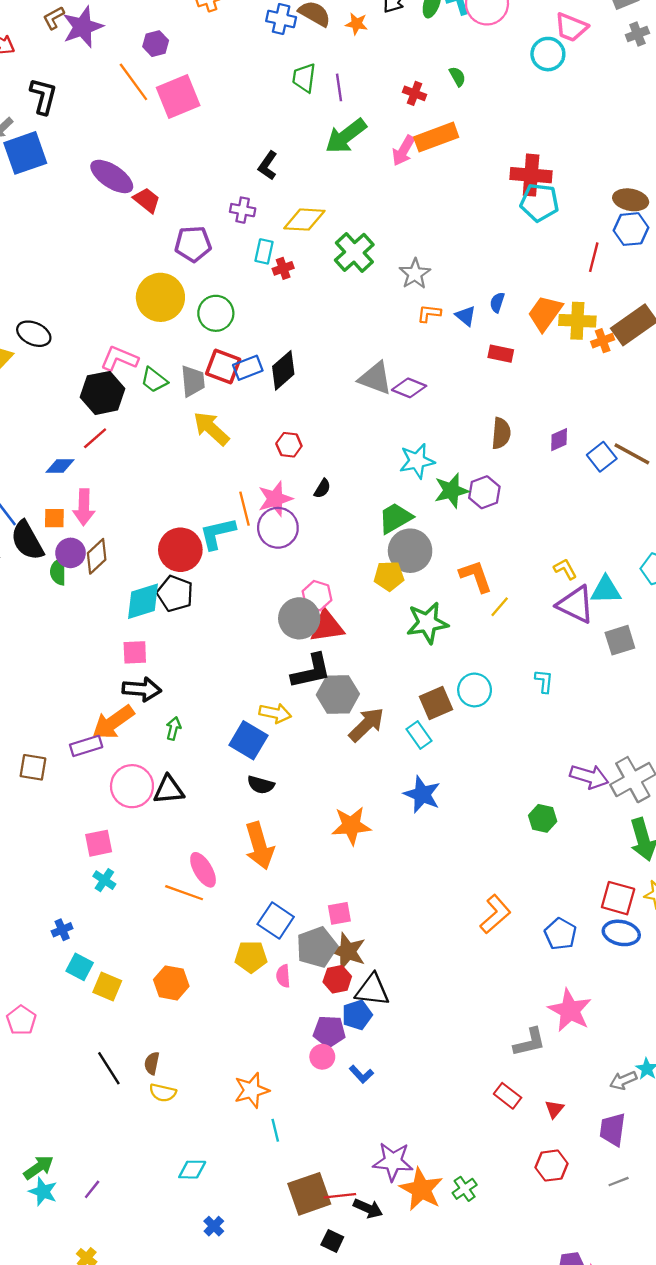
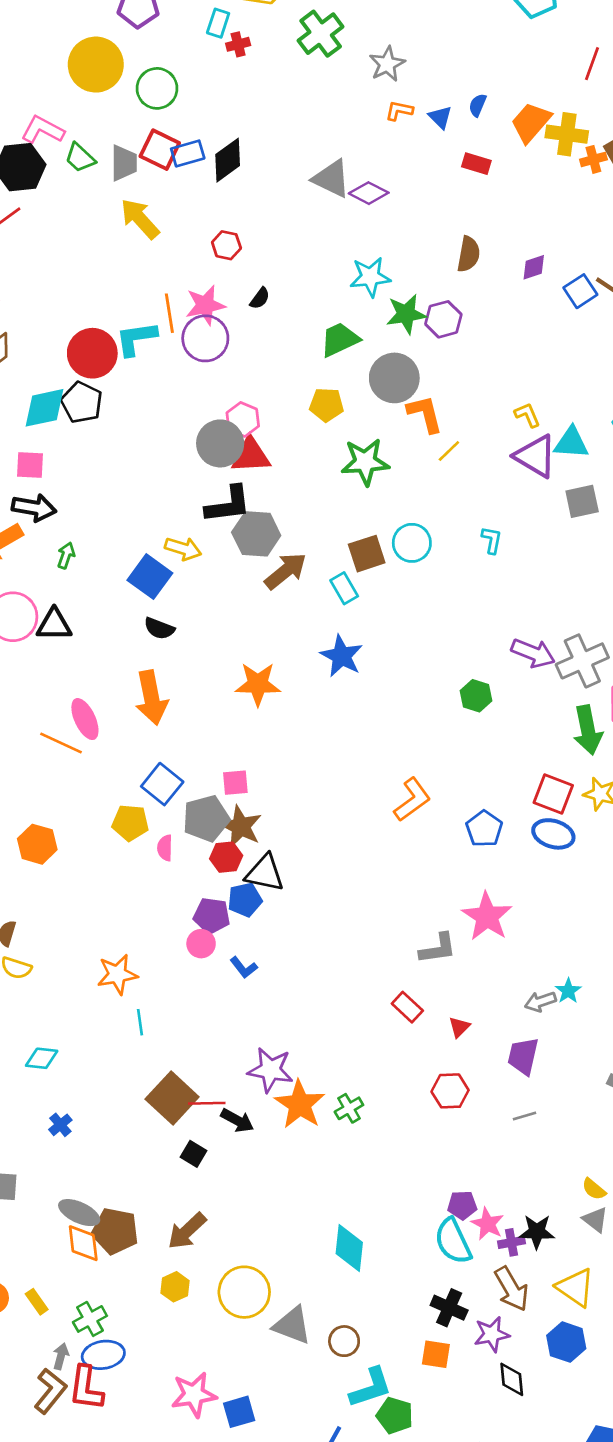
gray circle: (410, 551) -> (394, 378), moved
brown square: (309, 1194) -> (172, 1098), turned -33

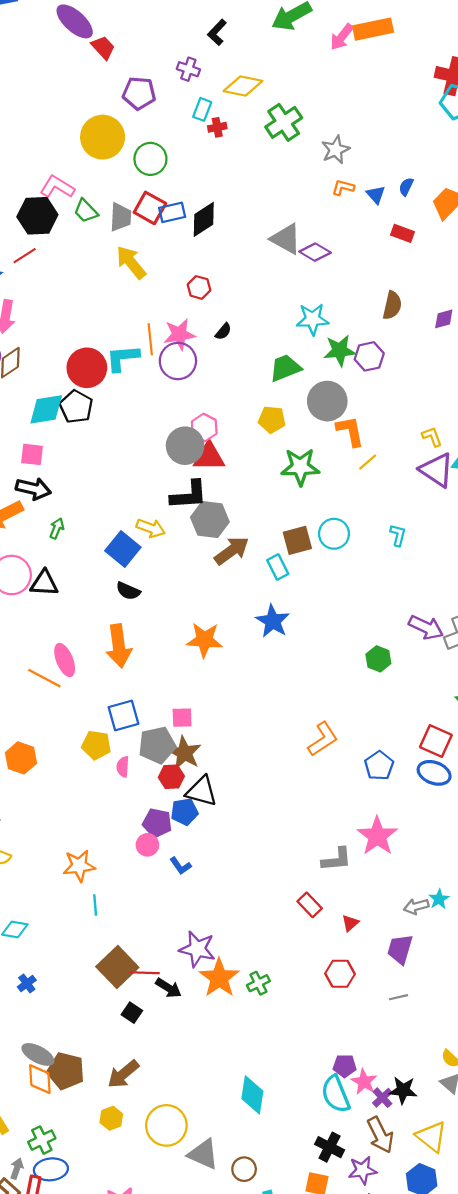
blue square: (162, 784) -> (124, 716), turned 32
purple cross: (512, 1242) -> (382, 1098), turned -36

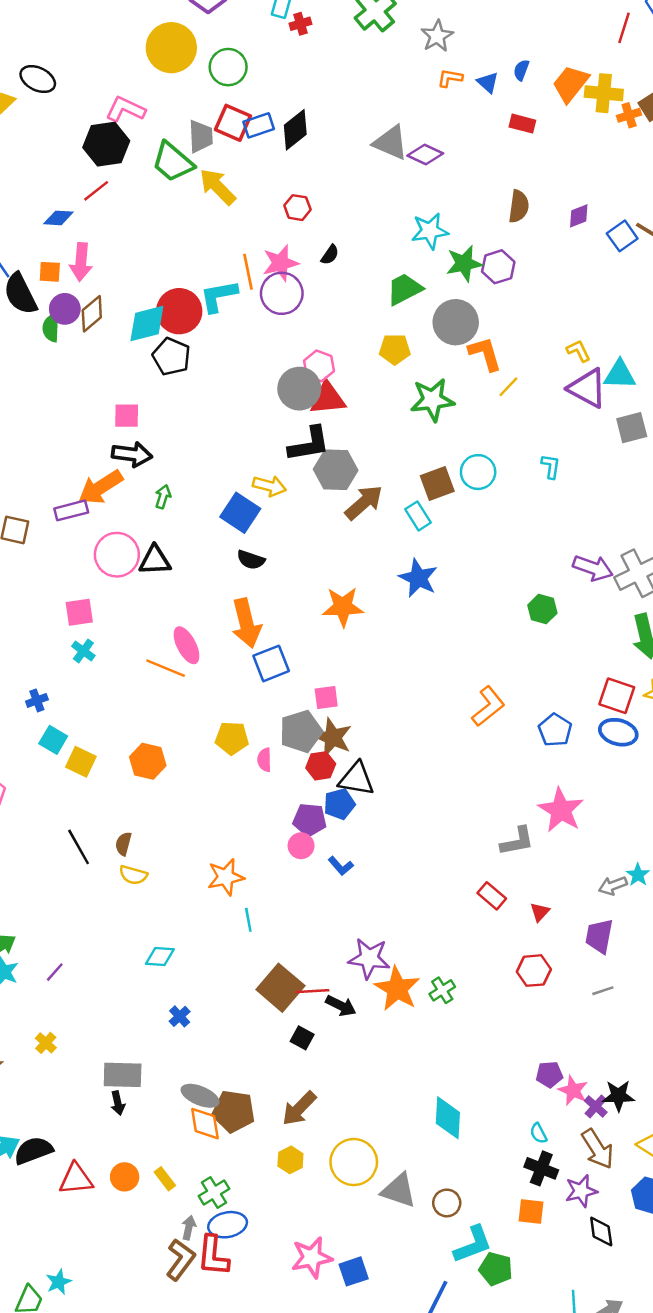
green trapezoid: (86, 211) -> (173, 162), moved, size x1.5
cyan diamond: (46, 409) -> (147, 324), moved
blue square: (124, 716) -> (271, 663), moved
cyan semicircle: (336, 1094) -> (539, 1133), moved, size x0.5

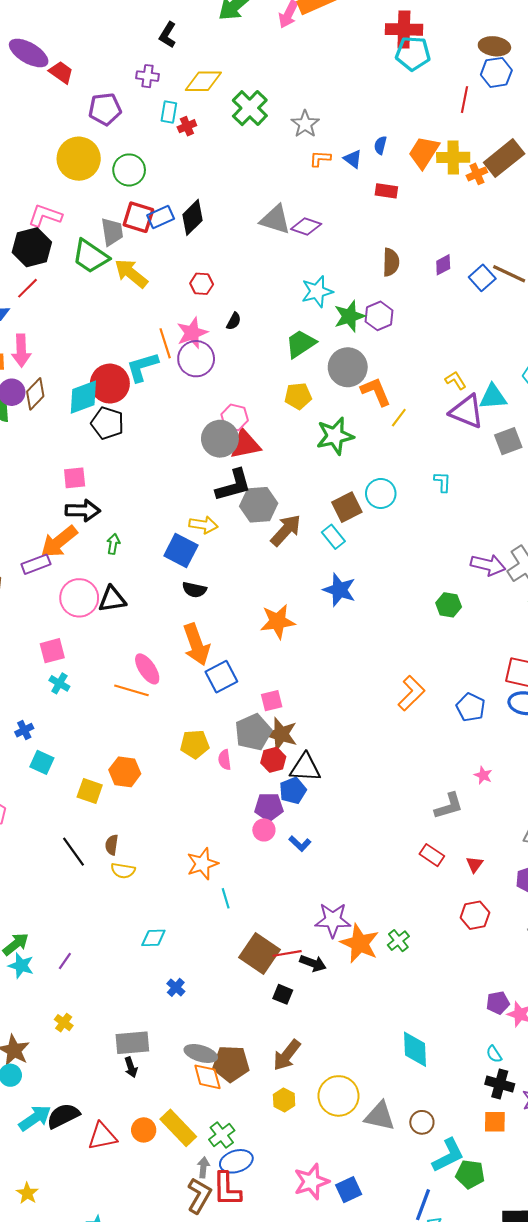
yellow square: (81, 762) -> (90, 791), moved
pink star: (561, 810) -> (483, 775), size x0.5
yellow rectangle: (165, 1179) -> (178, 1128), size x1.8

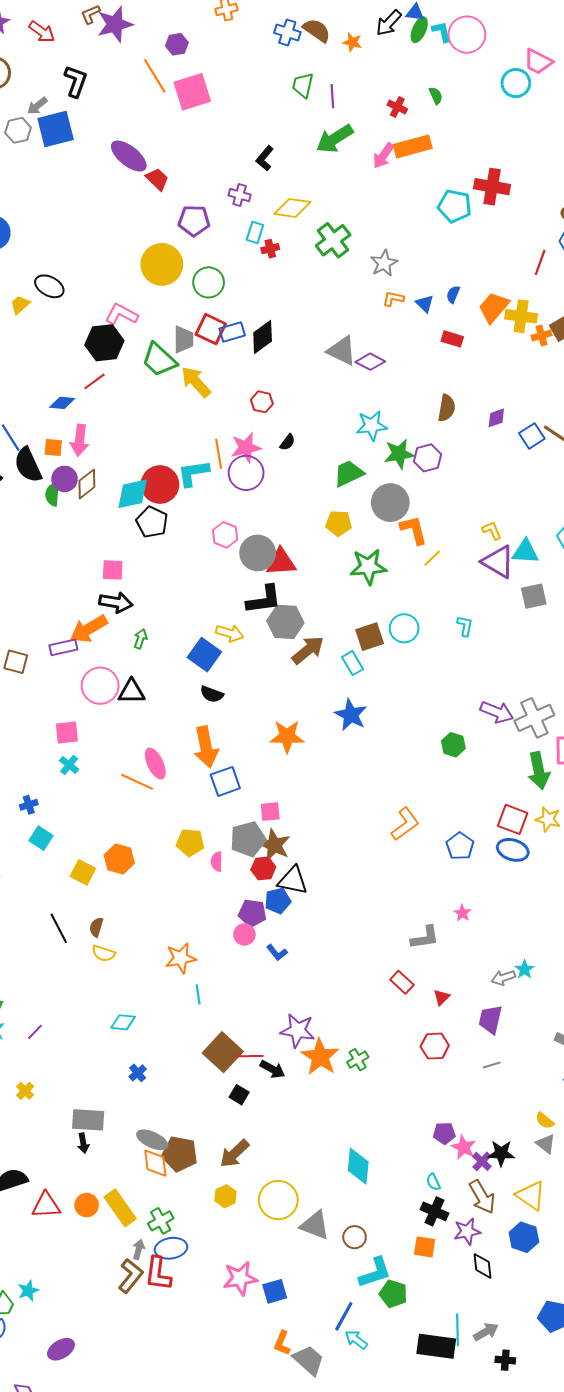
cyan pentagon: (413, 53) -> (455, 206), moved
pink hexagon: (235, 417) -> (225, 535), moved

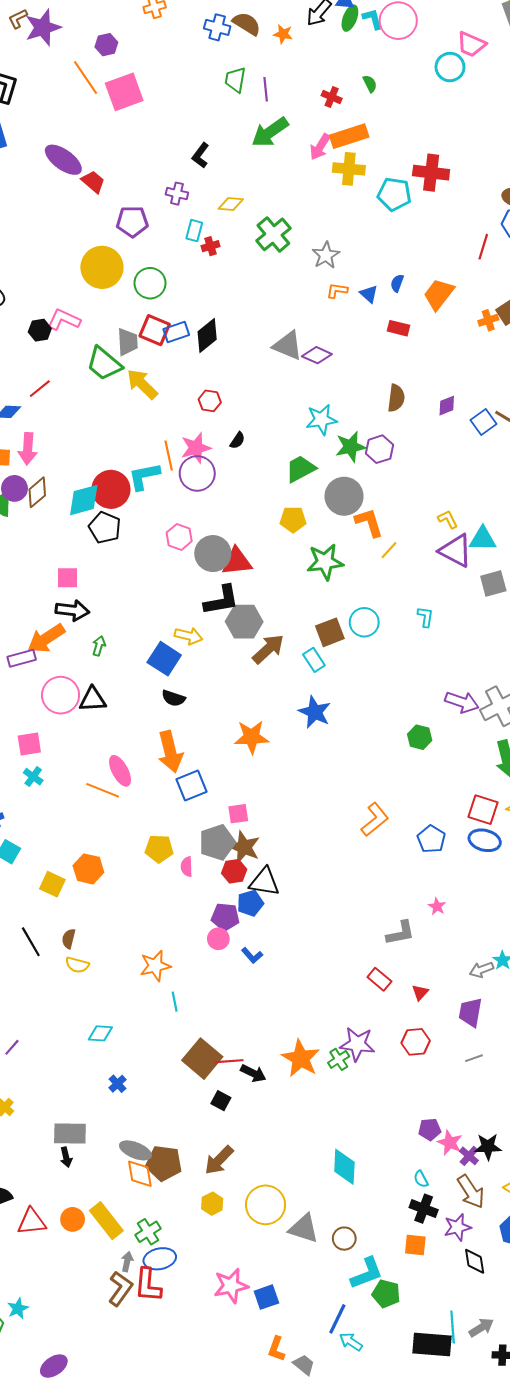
yellow diamond: (292, 208) -> (231, 204), size x0.7
yellow cross: (521, 316) -> (349, 169), moved
black hexagon: (104, 343) -> (40, 330), moved, size x0.6
purple star: (298, 1031) -> (357, 1044), moved
gray trapezoid: (309, 1360) -> (304, 1365), size x0.7

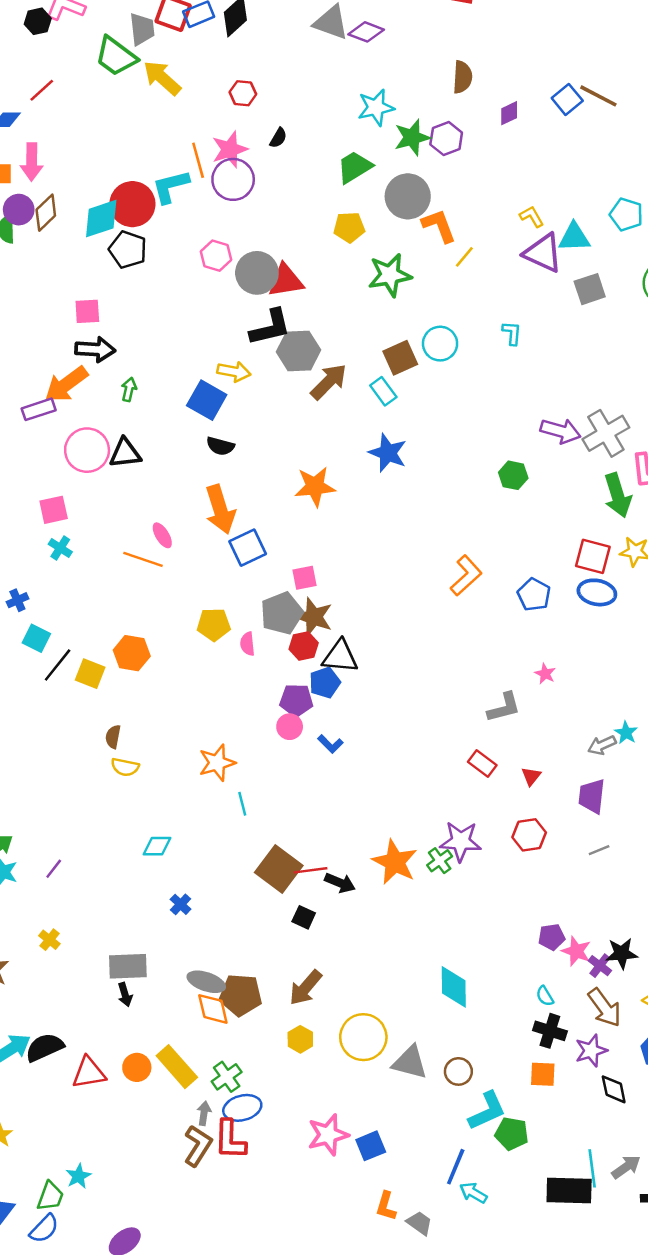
purple diamond: (447, 406) -> (509, 113), moved
pink ellipse: (120, 771) -> (162, 535), size x0.7
black line: (31, 942) -> (58, 665), moved, turned 72

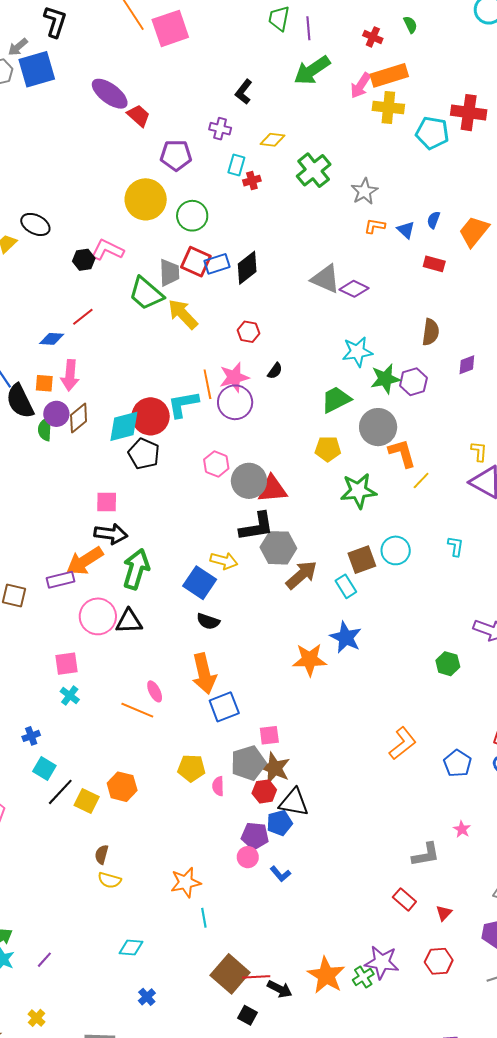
yellow L-shape: (532, 217) -> (479, 451), turned 30
green arrow: (129, 389) -> (136, 569), size x2.0
orange star: (315, 487) -> (310, 660), moved

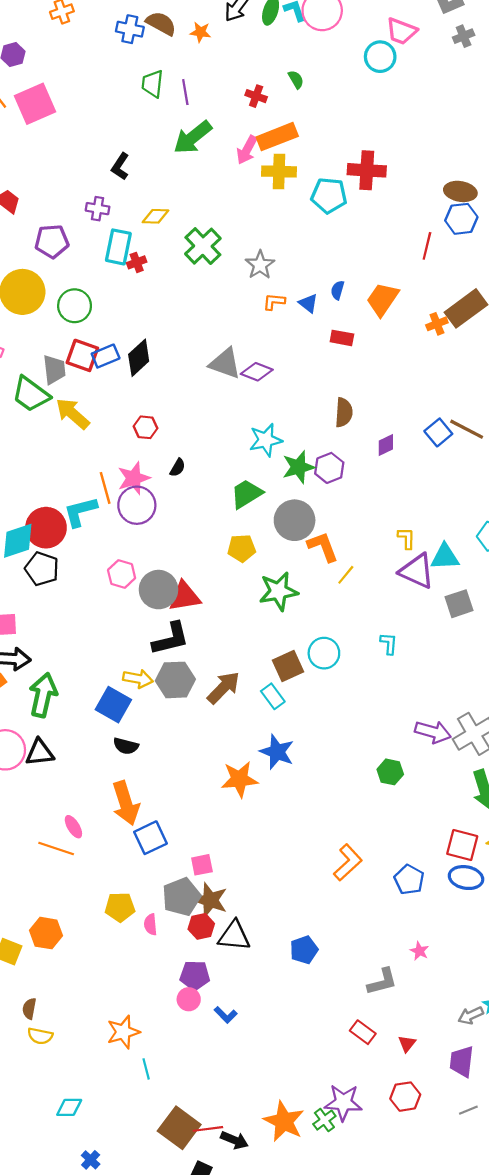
cyan rectangle: (236, 165) -> (118, 247), size x1.5
gray hexagon: (278, 548) -> (175, 680), moved
blue pentagon: (280, 823) -> (304, 950), moved

